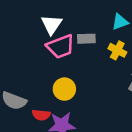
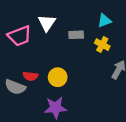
pink trapezoid: (61, 46) -> (20, 36), moved
red semicircle: (41, 115) -> (30, 76), moved

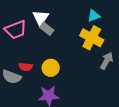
gray rectangle: (76, 35) -> (47, 29), moved, turned 40
yellow cross: (102, 45) -> (92, 38), size x1.6

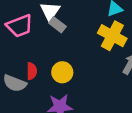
red semicircle: (26, 67) -> (32, 71), turned -96

